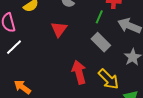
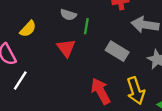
green line: (99, 17) -> (86, 26), moved
yellow arrow: (108, 79) -> (136, 91), turned 40

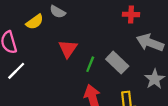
gray semicircle: (68, 15) -> (58, 12), moved
green line: (86, 26) -> (90, 64), moved

